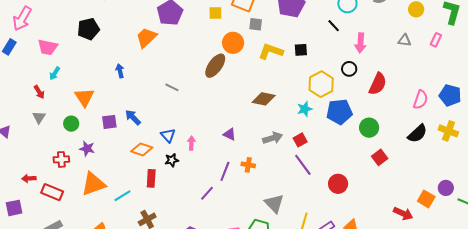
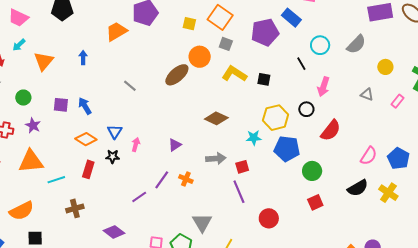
orange triangle: (84, 97) -> (44, 61), moved
purple triangle: (230, 134) -> (175, 145), turned 48

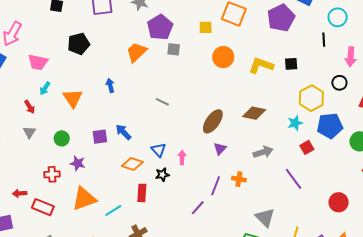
gray square: (226, 44) -> (174, 49), moved
black line: (301, 64) -> (324, 40), turned 40
brown ellipse: (177, 75) -> (213, 121), moved
red square: (242, 167) -> (307, 147), moved
red circle: (269, 218) -> (339, 202), moved

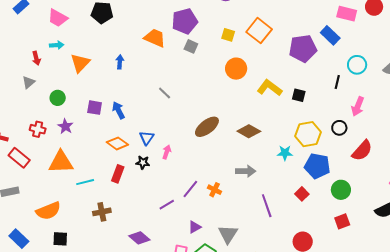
orange trapezoid: (137, 52) -> (155, 38), turned 50
cyan arrow: (45, 88) -> (57, 45), turned -144
red square: (307, 147) -> (302, 194), moved, turned -32
purple triangle: (220, 149) -> (195, 227), moved

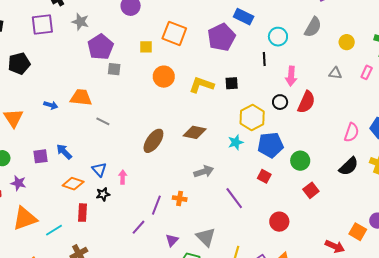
orange trapezoid: (155, 38) -> (81, 97), moved
blue arrow: (120, 62) -> (51, 105), turned 120
red semicircle: (362, 151) -> (306, 102), moved

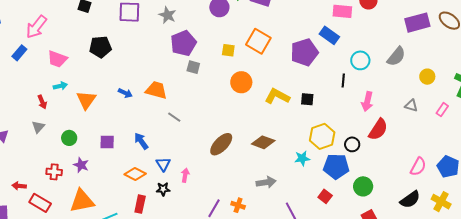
black circle: (280, 102) -> (352, 144), moved
blue arrow: (64, 152) -> (141, 141), moved

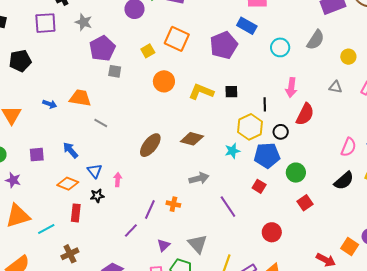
yellow square: (228, 50) -> (148, 51), turned -32
black line: (343, 80) -> (265, 104), moved

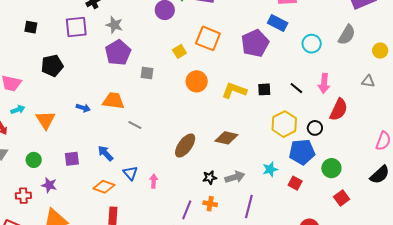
purple pentagon: (102, 48) -> (118, 53), moved
black line: (265, 104) -> (296, 88), moved, turned -48
cyan star: (232, 151) -> (270, 169), moved
black star: (97, 196) -> (210, 178), moved
purple line: (228, 207) -> (249, 207), moved, turned 50

